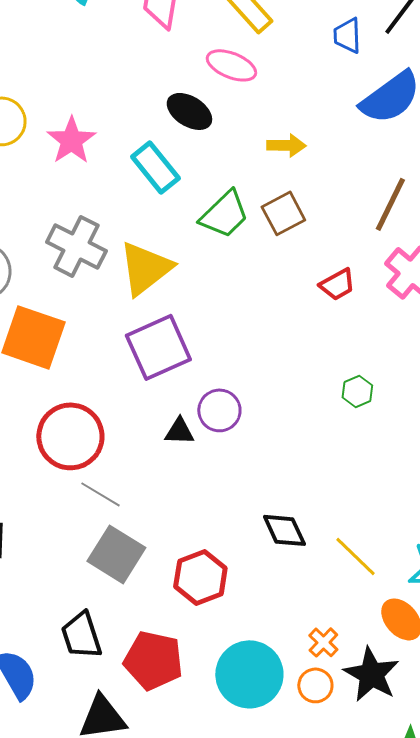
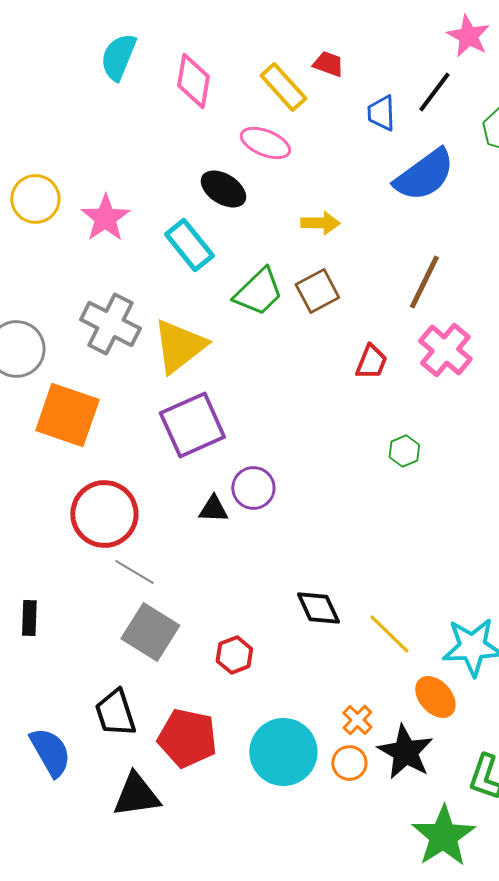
red trapezoid: (337, 284) -> (371, 362), turned -39
green hexagon: (357, 391) -> (404, 451), moved
red hexagon: (200, 577) -> (234, 655), size x0.7

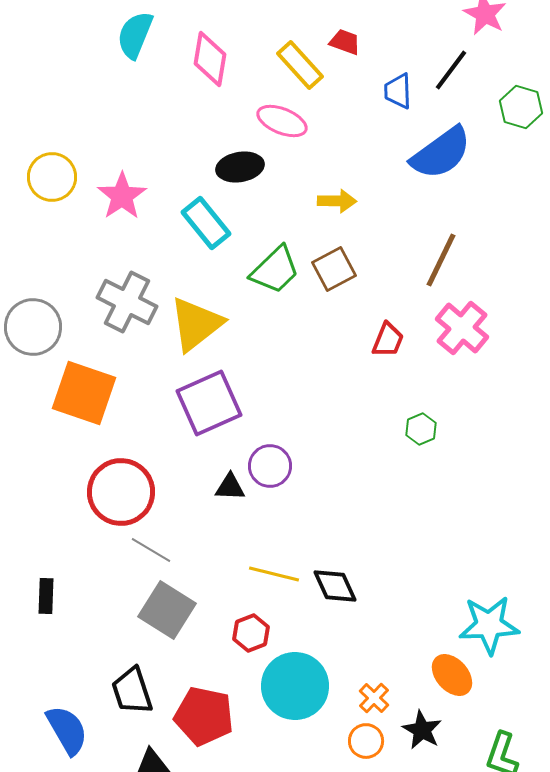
black ellipse: (223, 189) -> (240, 167), turned -42
yellow line: (389, 634) -> (274, 574), moved, turned -30
cyan circle: (283, 752) -> (295, 686), moved
black star: (405, 752) -> (422, 730), size x0.7

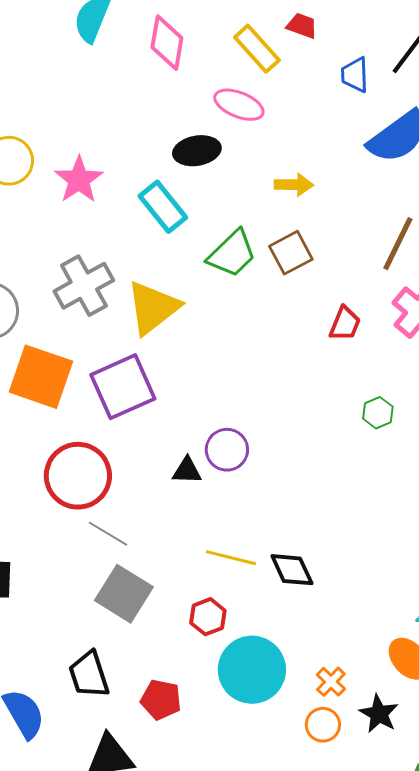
gray cross: (127, 302) -> (84, 286), turned 34
purple square: (209, 403) -> (123, 387), moved
red pentagon: (204, 716) -> (161, 700), size x0.7

